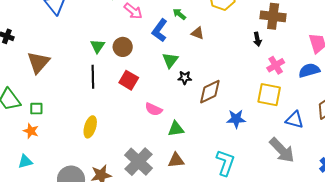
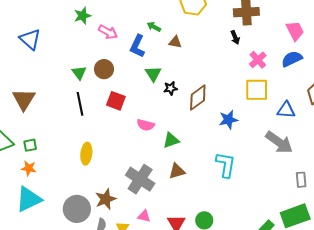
cyan triangle: (25, 161) -> (29, 199), size x1.8

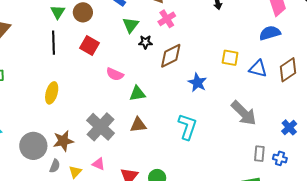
pink cross: (258, 60) -> (167, 19), moved
yellow square: (257, 90) -> (230, 58), size x0.7
blue triangle: (286, 110) -> (258, 69), moved
blue star: (228, 120) -> (197, 83), turned 30

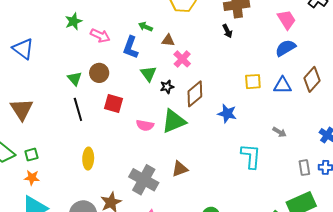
green triangle: (137, 94) -> (174, 121), moved, size x1.5
gray arrow: (244, 113) -> (279, 132), size x0.5
cyan L-shape: (187, 127) -> (251, 156), moved

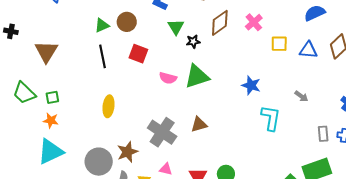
pink cross: (182, 59) -> (254, 22), moved
green triangle: (75, 79) -> (102, 25), turned 42
brown diamond: (195, 94) -> (220, 23), moved
blue star: (227, 114) -> (251, 85), moved

